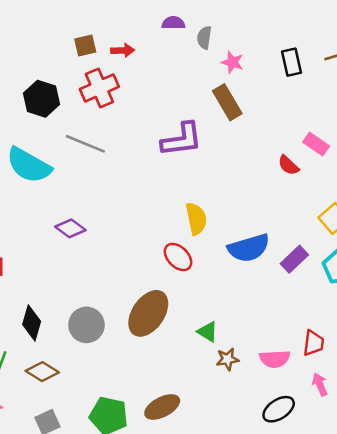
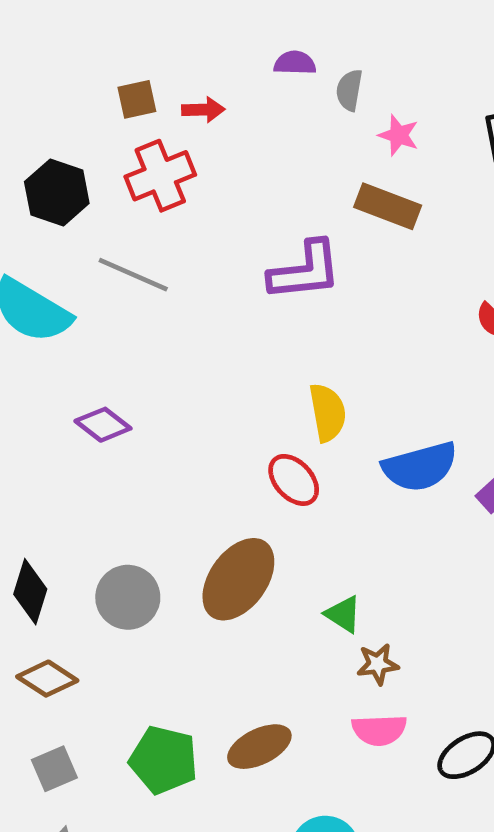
brown rectangle: (227, 102) -> (388, 206), turned -40
pink semicircle: (275, 359) -> (379, 730), moved

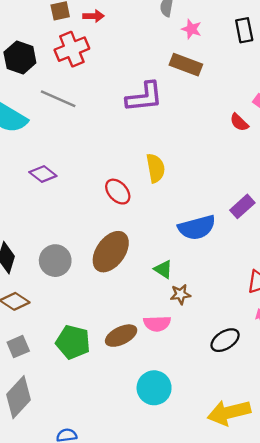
blue semicircle: (420, 467) -> (197, 227), moved
red ellipse: (294, 480) -> (118, 192), moved
pink semicircle: (379, 730) -> (157, 324), moved

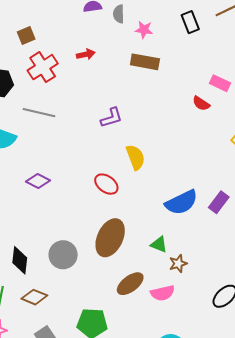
red arrow: (93, 16) -> (86, 54), moved
purple L-shape: (144, 97) -> (112, 118), moved, size x0.7
purple rectangle: (242, 206) -> (219, 202), moved
brown ellipse: (121, 336) -> (130, 284), moved

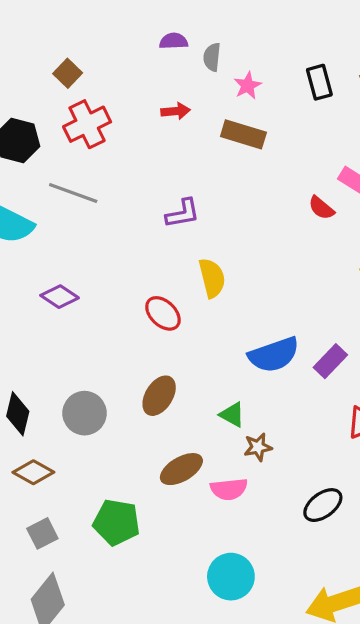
pink star: (144, 30) -> (248, 86), turned 30
brown square: (26, 35) -> (68, 73), turned -30
red arrow: (86, 54) -> (176, 111), moved
brown ellipse: (110, 238) -> (159, 396), size x0.7

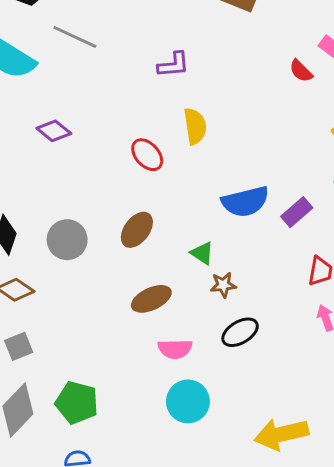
pink semicircle: (229, 489) -> (175, 349), moved
black ellipse: (323, 505) -> (240, 332), moved
green pentagon: (116, 522) -> (77, 403), moved

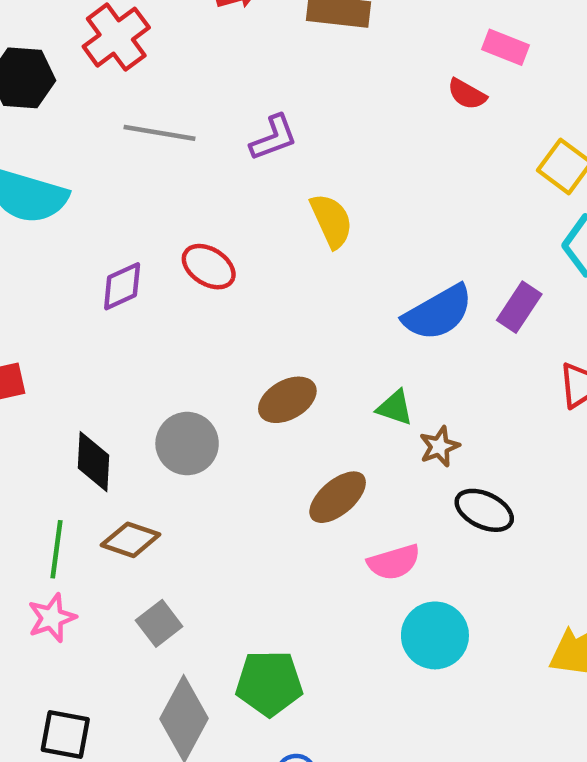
gray line: (75, 37) -> (159, 133), moved
purple diamond: (54, 131) -> (122, 286), turned -48
red ellipse: (147, 155) -> (209, 267), moved
brown ellipse: (137, 230) -> (287, 400), turned 39
black ellipse: (240, 332) -> (484, 510), turned 72

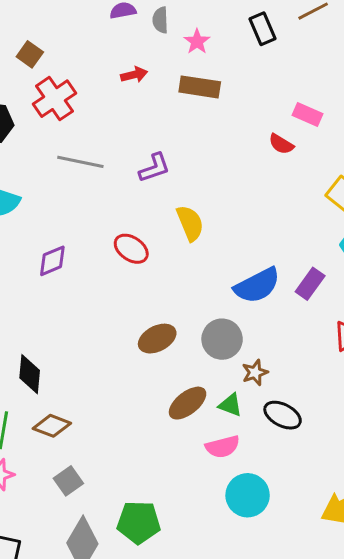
red ellipse: (209, 267) -> (131, 249), moved
green triangle: (395, 408) -> (230, 405), moved
gray circle: (187, 444) -> (222, 339), moved

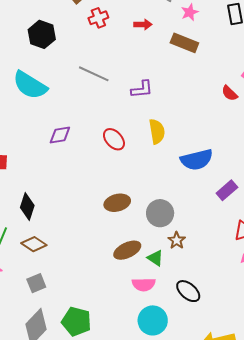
red cross: (55, 99) -> (98, 18), moved, size x0.7
blue semicircle: (257, 285) -> (197, 160), moved
brown star: (255, 373) -> (177, 240), turned -30
black ellipse: (283, 415) -> (188, 291), moved

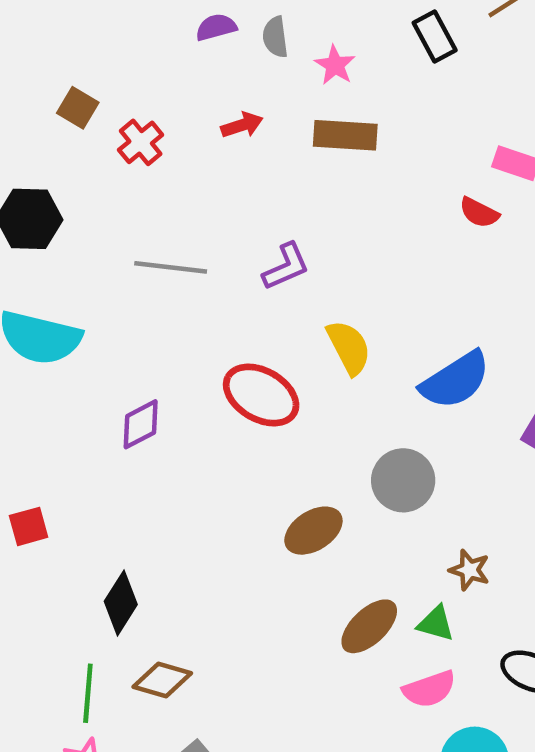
red ellipse: (114, 139) -> (261, 395), size x1.4
black diamond: (27, 206) -> (121, 603), turned 32
gray circle: (160, 213) -> (403, 480), moved

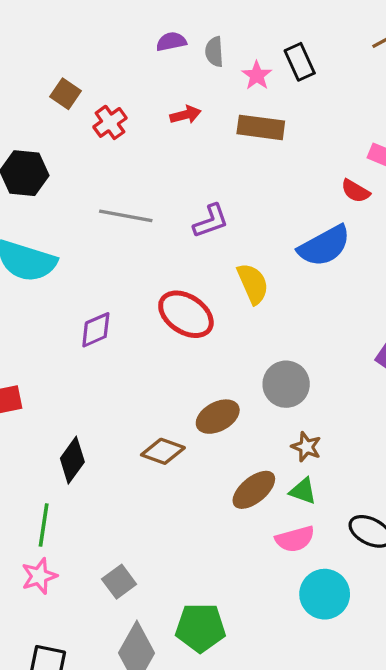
black rectangle: (435, 37) -> (300, 62), moved
blue semicircle: (455, 380) -> (324, 246), moved
brown star: (470, 570) -> (306, 447), moved
brown diamond: (162, 680) -> (163, 451), moved

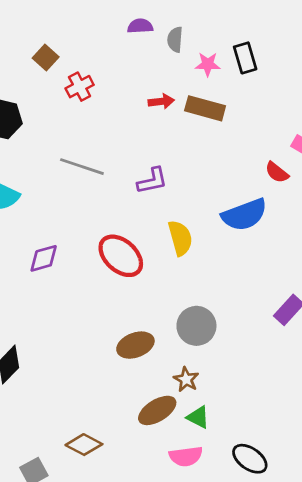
pink star: (257, 75) -> (208, 64), turned 30
red arrow: (185, 115) -> (161, 101), moved
brown star: (306, 447) -> (186, 379), moved
brown diamond: (163, 451) -> (84, 445), moved

